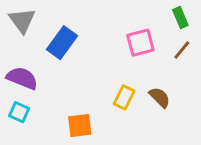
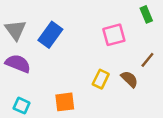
gray triangle: (22, 20) -> (16, 30), moved
brown line: (182, 50) -> (147, 60), moved
cyan square: (19, 112) -> (22, 106), moved

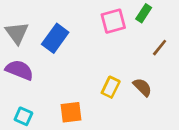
green rectangle: (146, 14) -> (144, 13), moved, turned 56
pink square: (114, 35) -> (113, 21), moved
brown line: (147, 60) -> (160, 48), moved

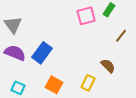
blue rectangle: (55, 38) -> (42, 53), moved
yellow rectangle: (111, 87) -> (88, 83), moved
orange square: (71, 112) -> (54, 85), turned 36

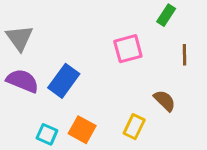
pink square: (86, 16) -> (128, 49), moved
brown line: (121, 36) -> (184, 55), turned -40
cyan square: (18, 88) -> (47, 134), moved

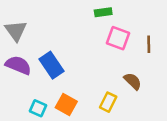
green rectangle: (166, 15) -> (103, 12), moved, turned 49
pink square: (128, 49) -> (118, 38), moved, turned 35
blue rectangle: (64, 81) -> (51, 65), turned -70

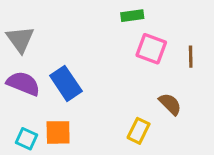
orange square: (66, 105) -> (58, 132), moved, turned -30
cyan square: (38, 108) -> (27, 139), moved

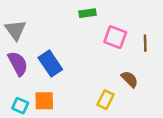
green rectangle: (132, 16) -> (88, 13), moved
purple semicircle: (23, 83) -> (18, 64), turned 40

